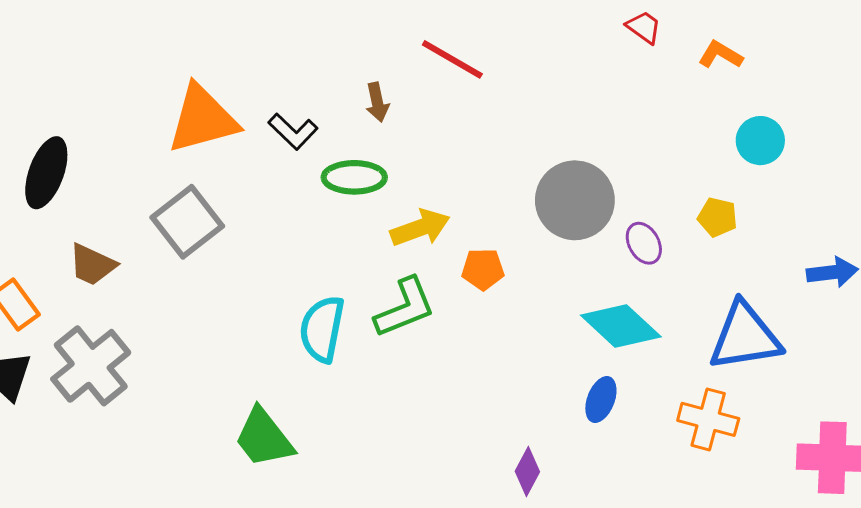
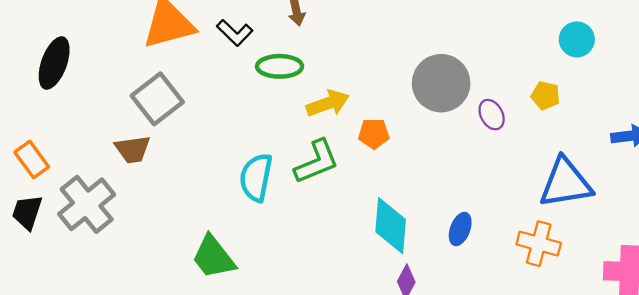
brown trapezoid: (92, 265) -> (133, 149), moved, turned -33
cyan diamond: (621, 326) -> (391, 226), moved, turned 52

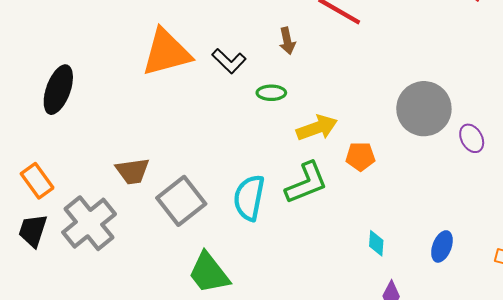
green ellipse: (280, 66) -> (271, 93), size x0.7
gray square: (157, 99) -> (181, 201), moved
cyan diamond: (391, 226) -> (376, 243), size x0.5

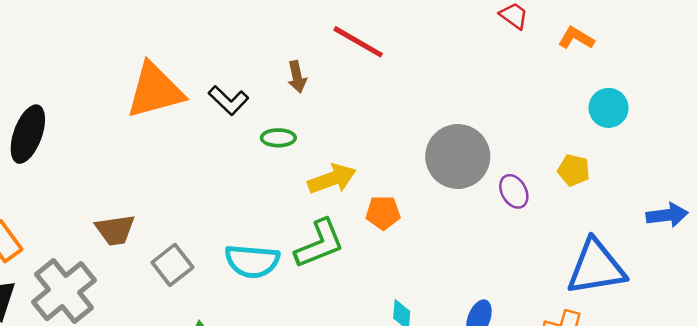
cyan semicircle: (249, 198) -> (252, 261), turned -96
gray square: (181, 201) -> (172, 265), size x0.7

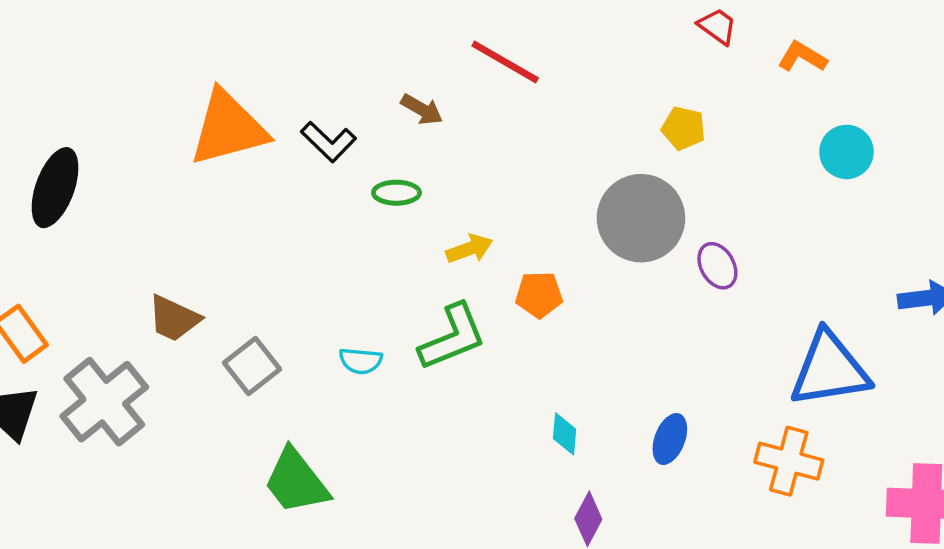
brown arrow: (297, 77) -> (422, 109), turned -48
yellow pentagon: (574, 170) -> (683, 128), moved
yellow arrow: (332, 179) -> (469, 249), size x0.7
brown trapezoid: (115, 230) -> (174, 318), turned 33
cyan semicircle: (252, 261) -> (361, 361), size x0.6

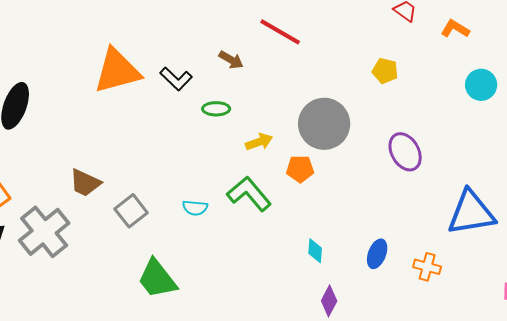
gray circle: (641, 218) -> (324, 124), moved
purple ellipse: (717, 266) -> (405, 152), size x1.4
green L-shape: (452, 337) -> (249, 194), turned -108
orange cross: (789, 461) -> (427, 267), moved, size x0.7

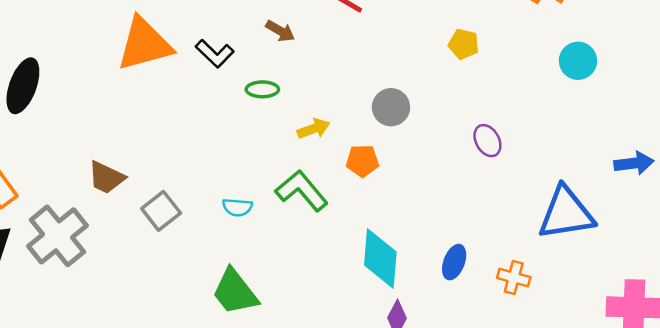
gray circle: (324, 124) -> (391, 107), size x0.6
purple ellipse: (405, 152) -> (487, 141), size x0.7
cyan diamond: (315, 251) -> (380, 258), size x2.0
green trapezoid: (157, 279) -> (235, 292), moved

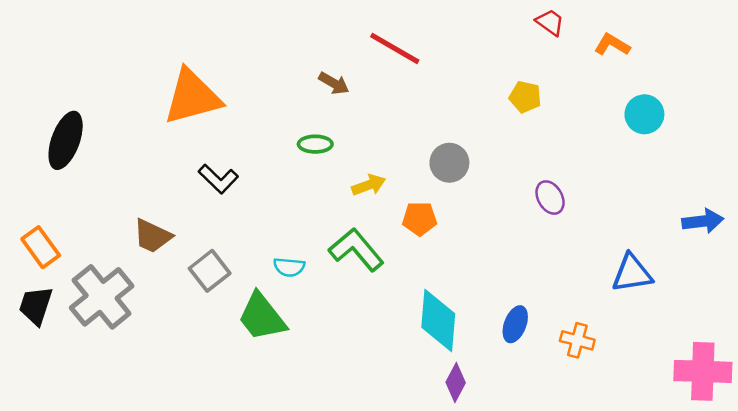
black L-shape: (215, 54) -> (218, 179), moved
blue triangle: (566, 213) -> (632, 273), size x0.7
green trapezoid: (235, 292) -> (262, 317), moved

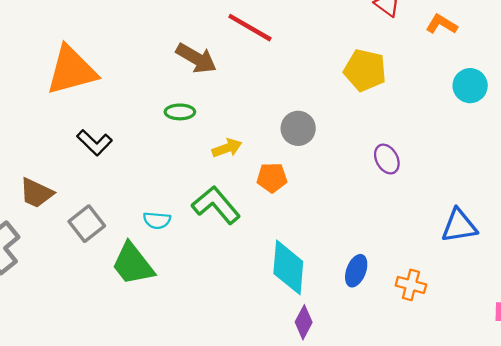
brown arrow: (334, 83) -> (196, 58), size x1.5
yellow pentagon: (525, 97) -> (365, 70), size x1.5

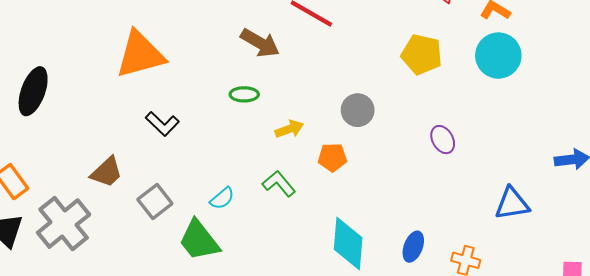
cyan circle: (470, 86) -> (498, 56), moved, size x1.4
brown trapezoid: (36, 193) -> (107, 172), turned -68
green L-shape: (216, 205) -> (279, 184), size x0.7
cyan semicircle: (157, 220) -> (222, 198), turned -45

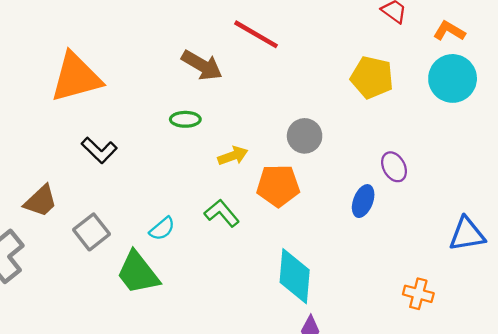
orange pentagon: (332, 157) -> (278, 186), size x1.4
blue ellipse: (413, 247) -> (363, 201), moved

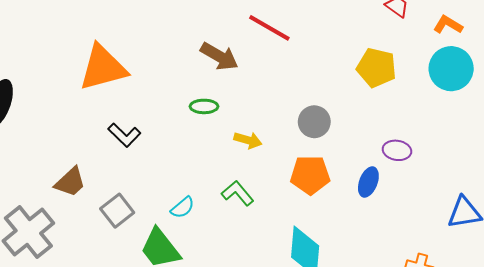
yellow arrow: (233, 156) -> (248, 140), turned 36
purple ellipse: (394, 167) -> (397, 150), turned -52
orange pentagon: (278, 186) -> (310, 175), moved

